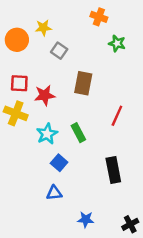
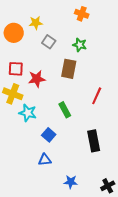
green star: (117, 43) -> (80, 45), moved
cyan star: (47, 134) -> (28, 113), moved, turned -30

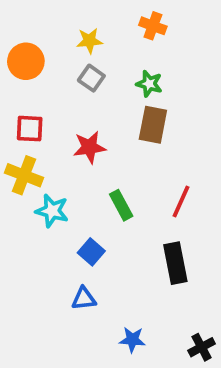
yellow star: (36, 23) -> (89, 41), moved
brown rectangle: (69, 69) -> (153, 125), moved
red star: (37, 79) -> (89, 147), moved
red line: (97, 96) -> (181, 201), moved

